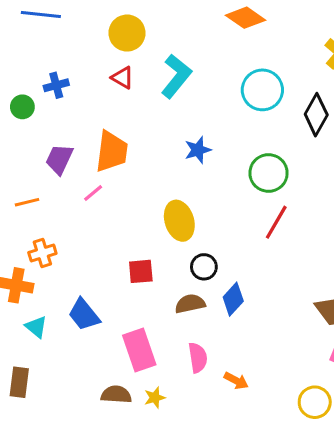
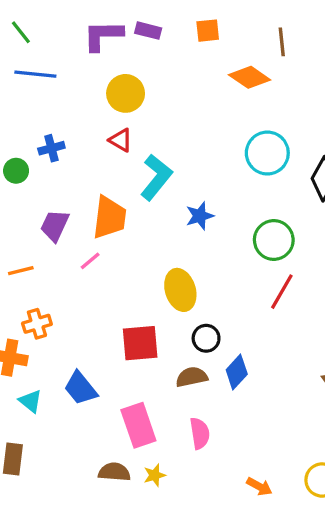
cyan L-shape: (176, 76) -> (156, 177), moved
red square: (141, 271) -> (140, 343), size x1.4
orange arrow: (236, 381) -> (259, 486), moved

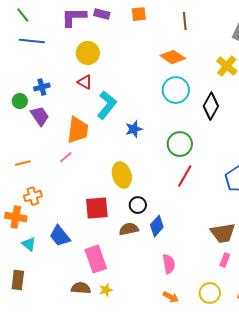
orange diamond: (250, 77) -> (173, 57), moved
purple trapezoid: (55, 226) -> (40, 116), moved, turned 120
pink semicircle: (200, 433) -> (169, 264), moved

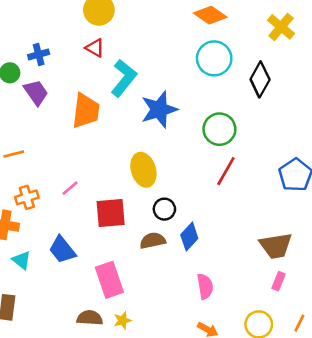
blue star: (134, 129) -> (159, 109), size x1.6
pink line: (66, 157) -> (70, 188), moved

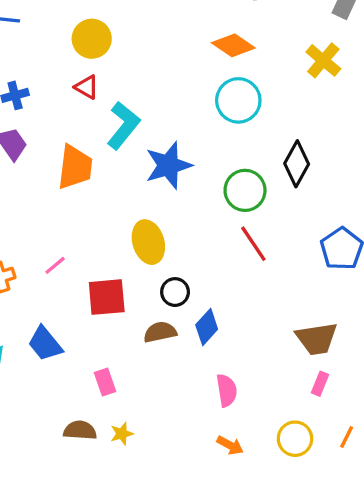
black diamond: (260, 79) -> (297, 164), moved
red line: (226, 171) -> (253, 244), turned -64
pink rectangle: (109, 280) -> (105, 382), size x0.6

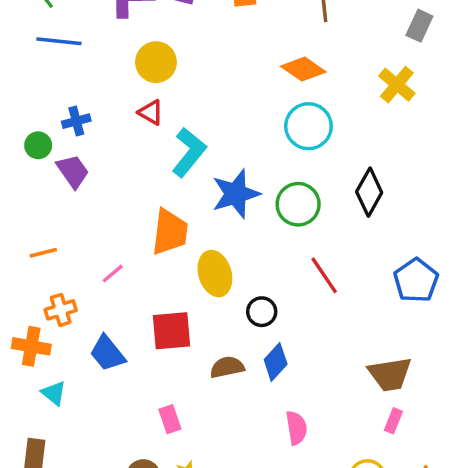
orange trapezoid: (75, 167) -> (170, 232), moved
green circle: (245, 190) -> (298, 204), moved
pink line: (55, 265) -> (113, 274), moved
black circle: (175, 292) -> (262, 312), moved
blue trapezoid: (45, 344) -> (107, 353), moved

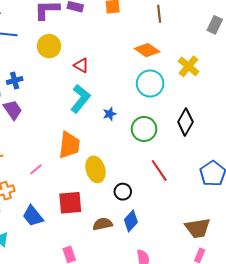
yellow circle: (156, 62) -> (49, 46), moved
yellow cross: (397, 85) -> (189, 66), moved
red triangle: (151, 112) -> (81, 65), moved
blue star: (236, 194) -> (110, 114), moved, size x0.5

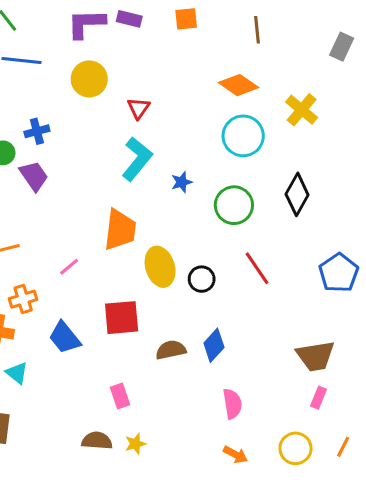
red triangle: (81, 65) -> (138, 108), turned 35
black circle: (123, 192) -> (202, 279), moved

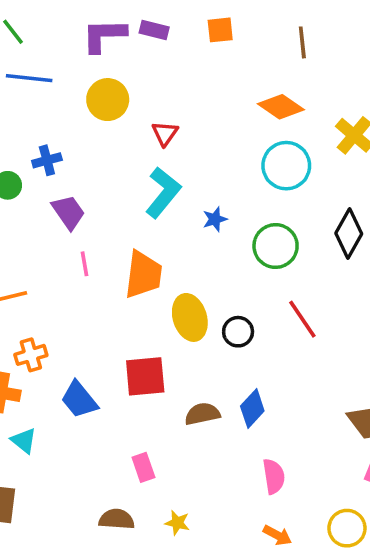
purple trapezoid: (34, 176) -> (68, 212), moved
pink line: (69, 267) -> (84, 264), moved, turned -60
yellow star: (135, 444) -> (177, 523), moved, turned 30

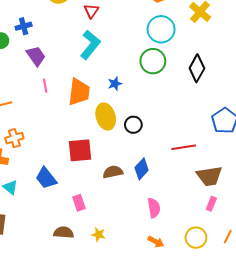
blue star: (215, 219) -> (115, 84), moved
green circle: (276, 246) -> (153, 61), moved
red line: (302, 319) -> (184, 147), moved, turned -65
blue trapezoid: (79, 400) -> (46, 178), moved

